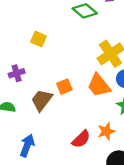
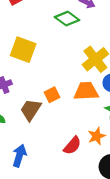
yellow square: (38, 39) -> (23, 50), size x1.6
orange trapezoid: (99, 85) -> (86, 91), turned 130

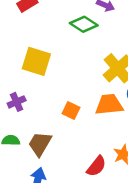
orange square: (52, 95) -> (71, 110), turned -35
brown trapezoid: (31, 110) -> (40, 144), moved

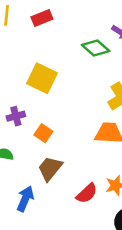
orange square: (71, 110) -> (43, 133), moved
brown trapezoid: (40, 144) -> (50, 169), moved

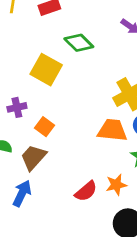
green diamond: (96, 48) -> (79, 43), moved
brown trapezoid: (50, 169) -> (33, 157), moved

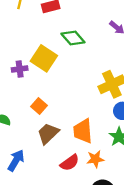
purple cross: (17, 107) -> (20, 69), moved
orange trapezoid: (112, 130) -> (83, 131), moved, turned -105
brown trapezoid: (33, 157) -> (48, 134), moved

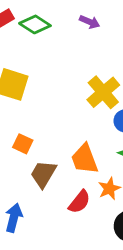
green diamond: (73, 38) -> (35, 24), moved

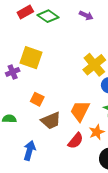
orange trapezoid: (84, 159) -> (80, 111), turned 45
brown trapezoid: (43, 174) -> (51, 121), turned -145

